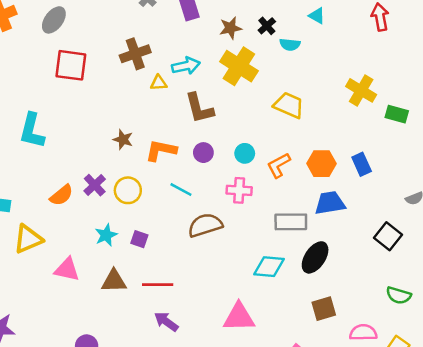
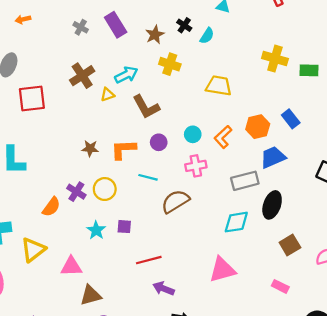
cyan semicircle: (290, 45) -> (207, 36), turned -49
yellow cross: (239, 66) -> (170, 64), size x0.7
brown triangle: (114, 281) -> (91, 295), moved

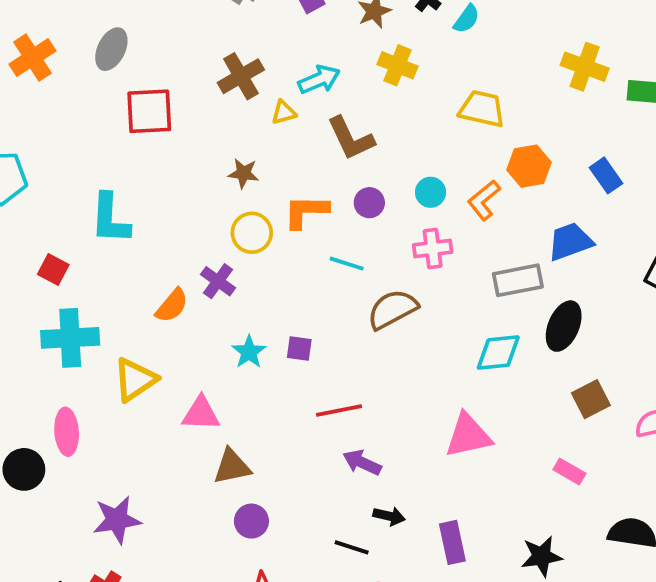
orange hexagon: (258, 127) -> (529, 166), moved
brown star: (90, 148) -> (243, 173), moved
yellow circle: (105, 189) -> (252, 233), moved

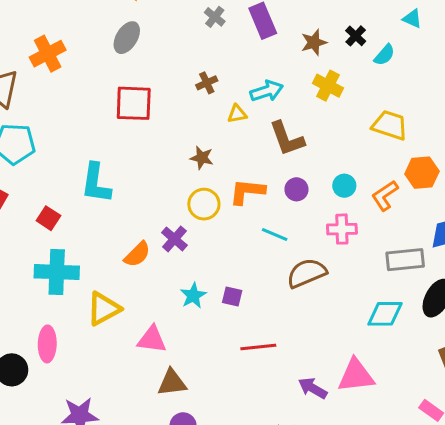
gray ellipse: (111, 49) -> (127, 38), moved
brown cross: (241, 76) -> (207, 83), size x0.6
purple arrow: (362, 462) -> (313, 388), moved

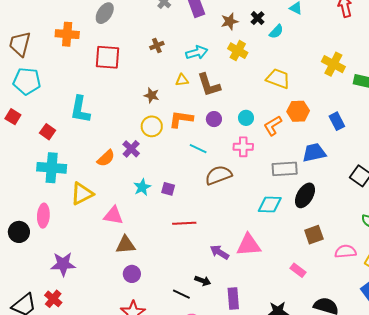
orange cross: (48, 54) -> (67, 34), moved, turned 30
yellow triangle: (237, 114) -> (182, 80), moved

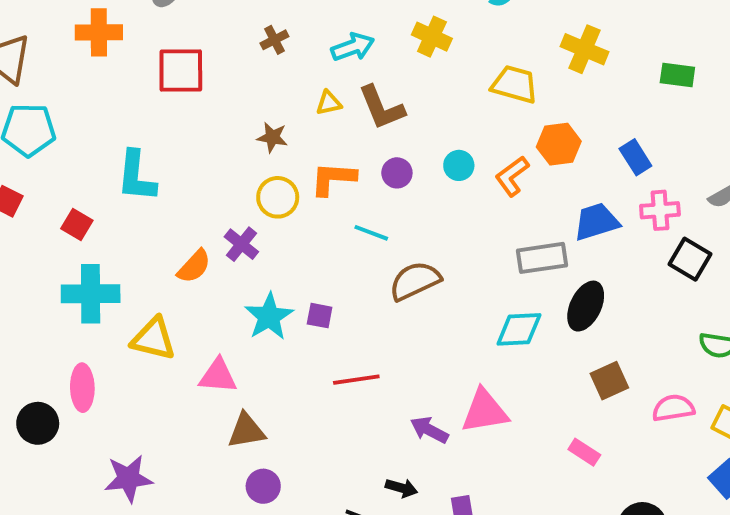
yellow cross: (333, 64) -> (584, 49), moved
pink cross: (243, 147) -> (660, 210), moved
cyan star: (142, 187) -> (269, 317), size x1.4
yellow triangle: (82, 194) -> (153, 339), turned 45

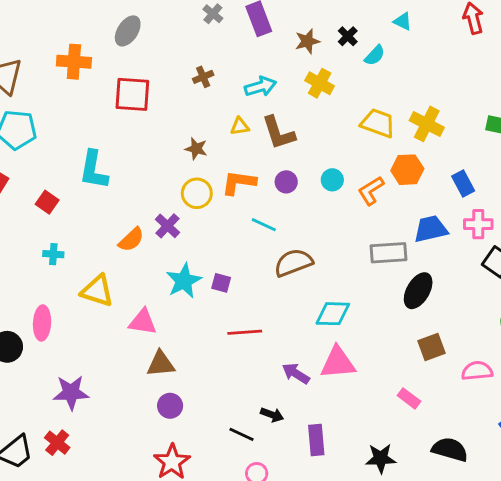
yellow cross: (584, 49) -> (427, 124), moved
cyan cross: (91, 294) -> (53, 254), size x0.5
cyan diamond: (519, 329) -> (333, 314), moved

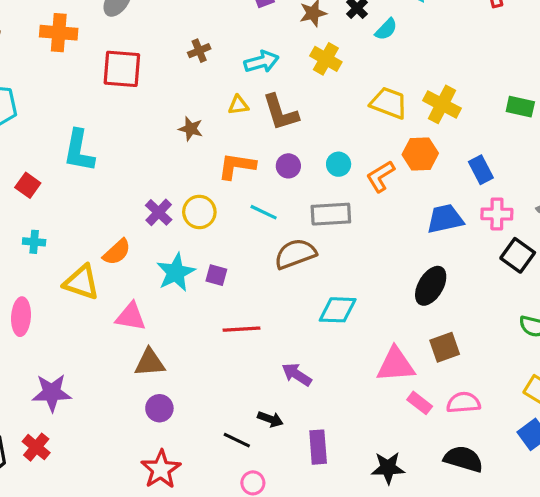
yellow circle: (197, 193) -> (199, 212), moved
orange semicircle: (131, 240) -> (117, 252), moved
gray rectangle: (389, 253) -> (331, 214), moved
pink triangle: (338, 363) -> (396, 365), moved
pink semicircle: (477, 371) -> (463, 403), moved

